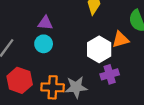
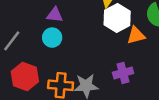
white hexagon: (99, 49) -> (117, 18), moved

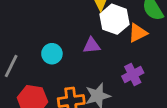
purple triangle: (55, 15) -> (92, 45), moved

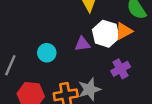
white hexagon: (115, 19) -> (106, 34), moved

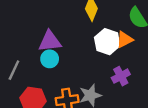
purple triangle: (82, 44) -> (50, 41), moved, size x1.5

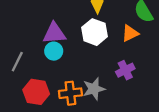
white hexagon: (107, 42) -> (95, 32), moved

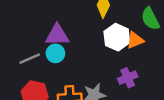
white hexagon: (95, 32) -> (117, 37), moved
gray line: (17, 62) -> (30, 59), moved, turned 36

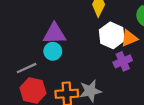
gray line: (30, 59) -> (27, 68), moved
purple cross: (128, 78) -> (123, 61), moved

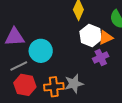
purple triangle: (54, 34) -> (15, 37), moved
cyan circle: (53, 51) -> (41, 51), size x1.5

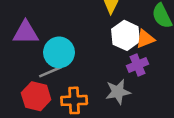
gray line: (19, 66) -> (50, 72), moved
gray star: (74, 84) -> (118, 92), moved

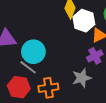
white hexagon: (126, 35) -> (84, 21), moved
gray line: (50, 72) -> (28, 67), turned 66

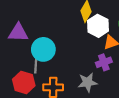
gray line: (28, 67) -> (36, 64), turned 48

